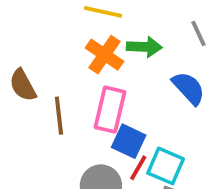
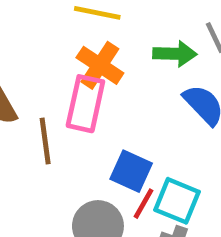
green arrow: (144, 47) -> (175, 54), moved
pink rectangle: (110, 110) -> (85, 104), moved

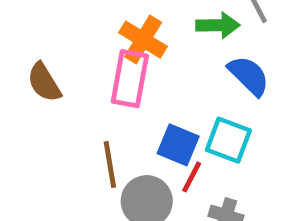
brown line: (45, 141) -> (110, 164), moved
cyan square: (177, 201) -> (228, 140), moved

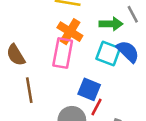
cyan square: (228, 140) -> (108, 54), moved
brown line: (110, 164) -> (29, 90), moved

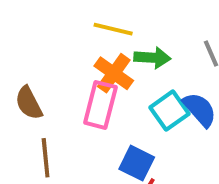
green arrow: (111, 24) -> (152, 58), moved
cyan square: (108, 54) -> (169, 111), turned 30

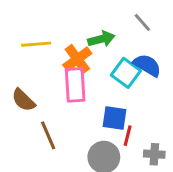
yellow line: (113, 29) -> (36, 44), moved
orange cross: (114, 73) -> (77, 59), turned 36

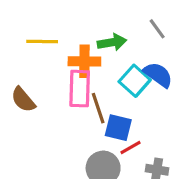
orange cross: (77, 59) -> (84, 61), turned 32
brown line: (48, 135) -> (98, 108), moved
red line: (128, 136) -> (130, 148), turned 42

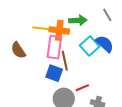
yellow line: (42, 42) -> (42, 29), moved
blue square: (118, 128) -> (54, 73), moved

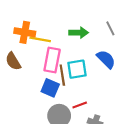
orange cross: (59, 30) -> (25, 32), moved
cyan square: (90, 46) -> (77, 69), moved, turned 30

